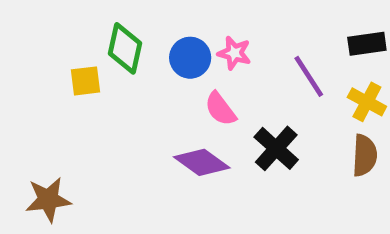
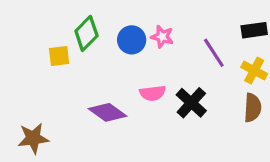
green diamond: (125, 48) -> (86, 33), turned 32
pink semicircle: (220, 109) -> (153, 93), moved, turned -60
purple diamond: (202, 162) -> (107, 112), moved

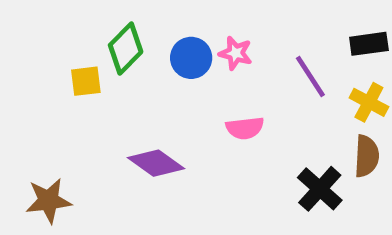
pink semicircle: (153, 93) -> (245, 128), moved
black cross: (191, 103) -> (320, 189), moved

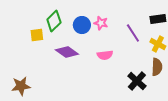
purple diamond: (156, 163) -> (67, 52), moved

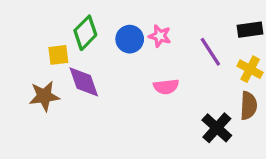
purple diamond: (67, 52) -> (84, 82), moved, turned 35
brown star: (21, 86) -> (44, 96), moved

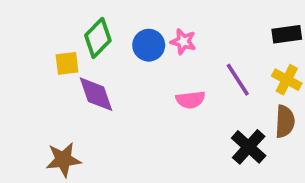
purple line: (210, 52) -> (238, 80), moved
brown star: (44, 96) -> (63, 160), moved

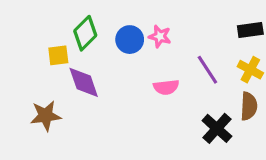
brown star: (63, 160) -> (46, 116), moved

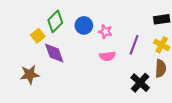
pink star: (160, 36) -> (105, 32), moved
yellow square: (58, 55) -> (38, 36), turned -32
purple line: (207, 70) -> (134, 45), turned 54

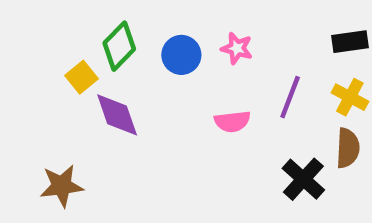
pink star: (105, 32) -> (237, 48), moved
brown star: (30, 75) -> (62, 186), moved

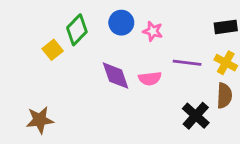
blue circle: (181, 55) -> (121, 23), moved
purple line: (290, 97) -> (187, 63), turned 76
purple diamond: (117, 115) -> (116, 76), moved

